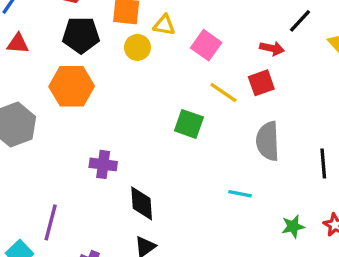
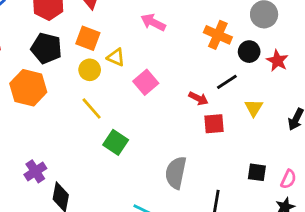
red square: (261, 83) -> (214, 124), moved
yellow line: (223, 93) -> (92, 109), moved
purple cross: (103, 164) -> (35, 171), moved, turned 35

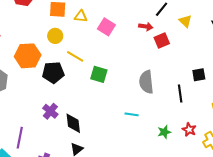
black pentagon: (46, 48) -> (53, 73), moved
yellow circle: (90, 70) -> (55, 36), moved
black square: (257, 172) -> (199, 75), moved

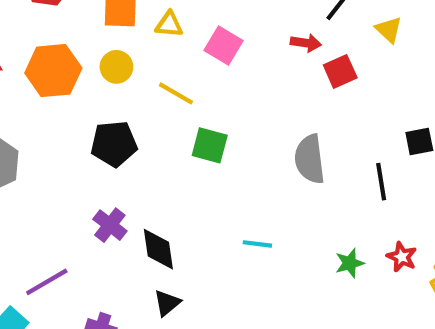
orange hexagon: (28, 56) -> (53, 71), moved
yellow line: (75, 56) -> (176, 93), moved
cyan line: (132, 114) -> (257, 244), moved
purple line: (20, 138) -> (47, 282), turned 50

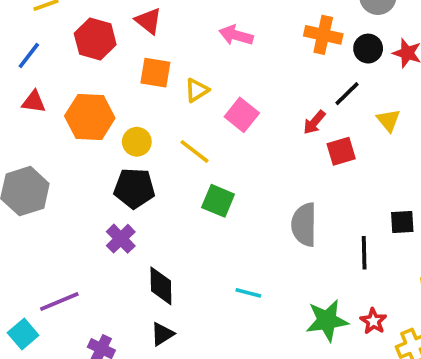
yellow triangle: (169, 24) -> (197, 90), turned -45
red arrow: (306, 43) -> (314, 122), turned 115
yellow circle: (116, 67) -> (137, 142), moved
purple cross: (110, 225) -> (121, 239), moved
green star: (350, 263) -> (327, 320), size x1.6

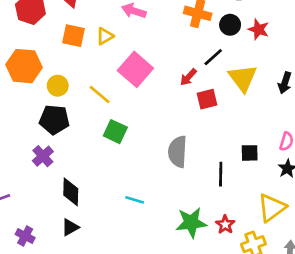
yellow triangle: (197, 90) -> (105, 36), moved
pink square: (242, 115) -> (135, 69), size x1.4
yellow triangle: (389, 120) -> (243, 78), size x1.6

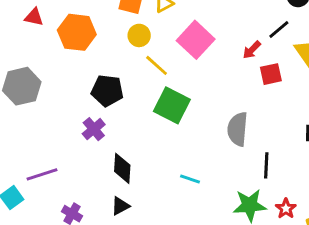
yellow circle: (58, 86) -> (139, 35), moved
green square: (115, 132) -> (172, 105), size x1.4
black line: (221, 174) -> (266, 165), moved

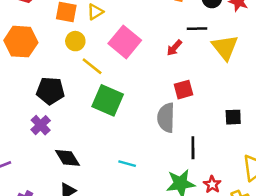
black line: (279, 29) -> (197, 29), turned 42
red square: (271, 74) -> (184, 90), moved
black diamond: (122, 168) -> (67, 158), turned -32

